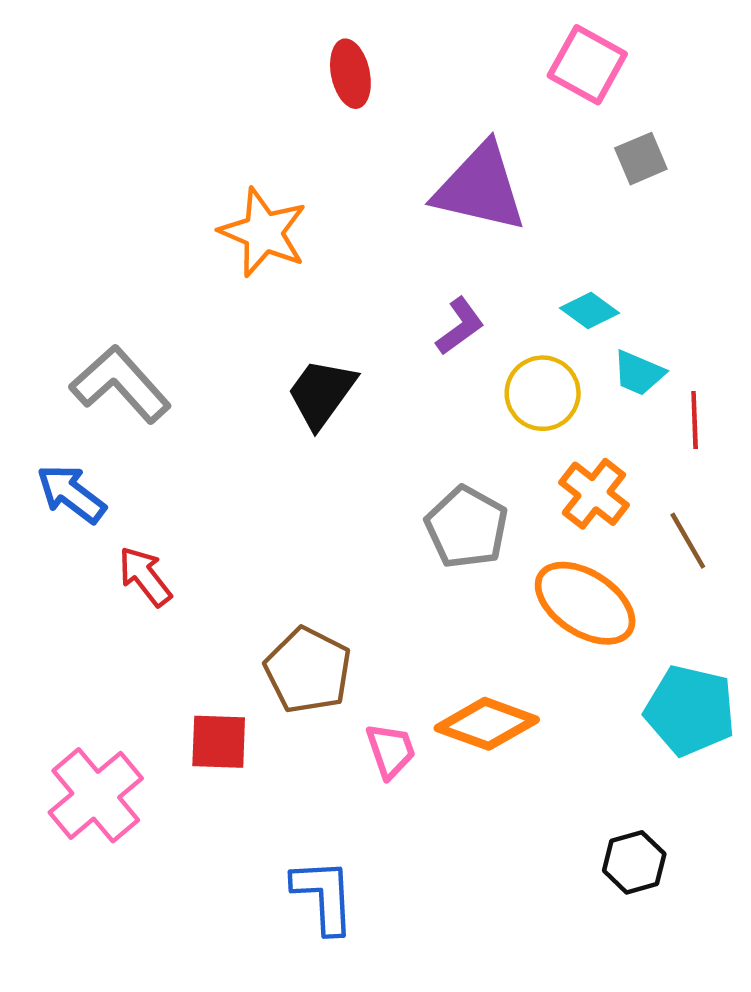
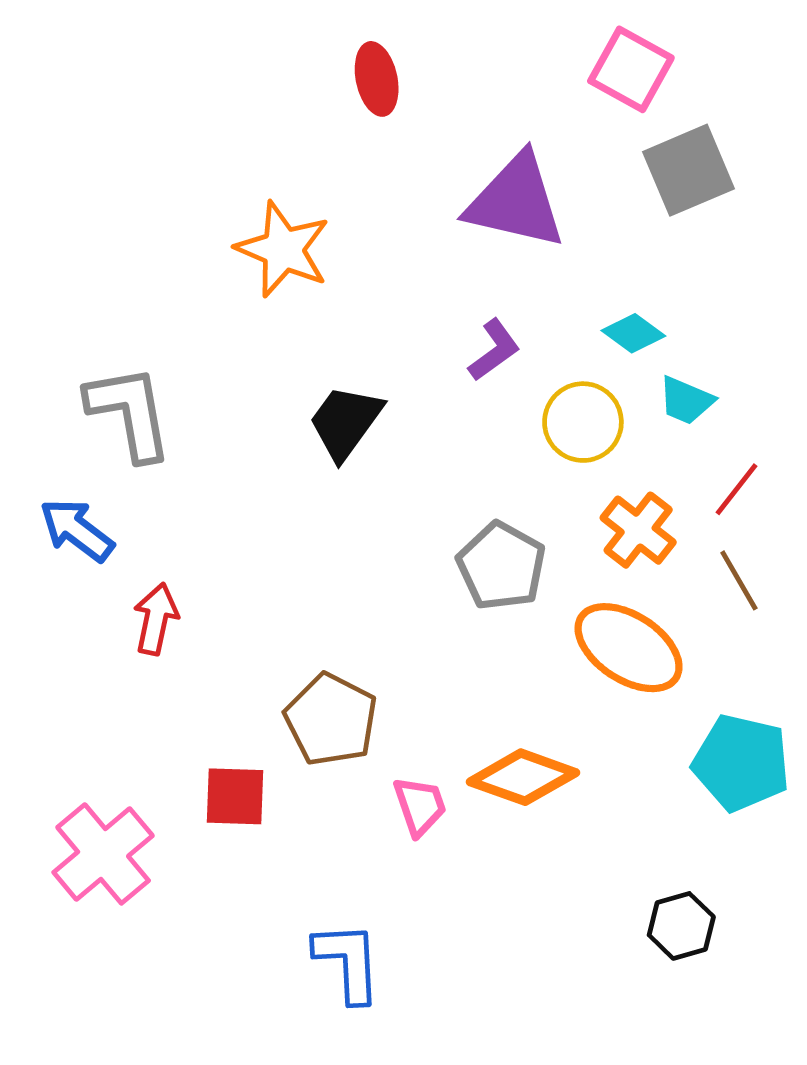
gray square: (641, 159) -> (689, 170), size x1.6
gray L-shape: (120, 384) -> (129, 412), turned 32
red line: (695, 420) -> (737, 489), moved, turned 40
red arrow: (145, 576) -> (156, 619), turned 50

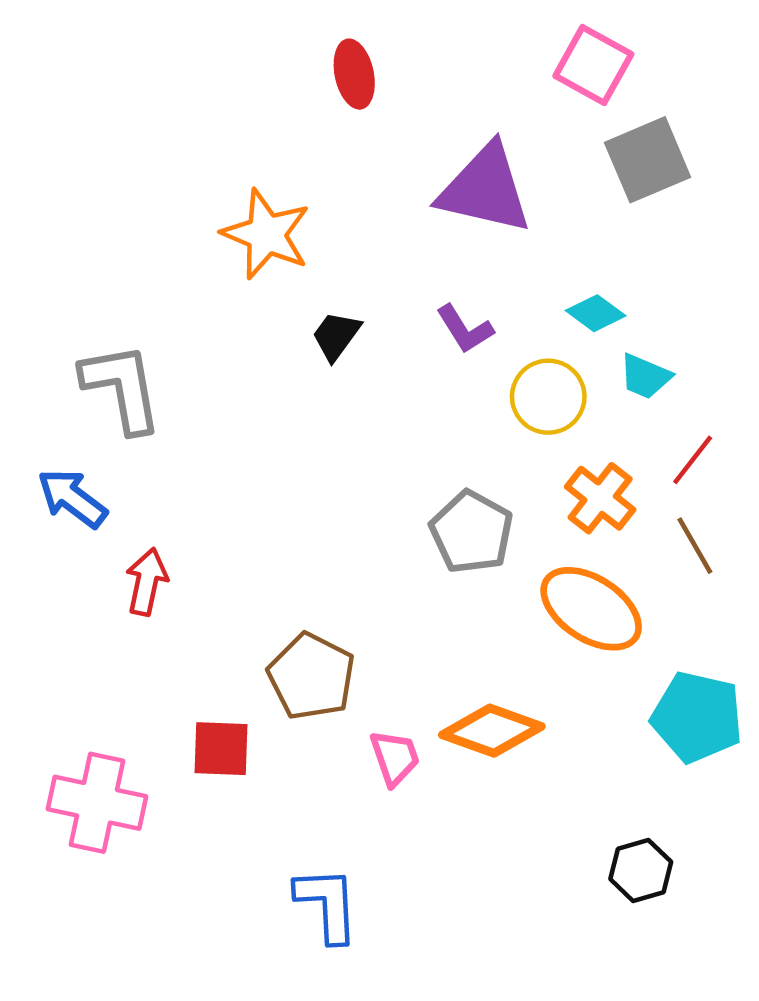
purple L-shape: (494, 350) -> (465, 329), turned 94
black trapezoid: (345, 422) -> (336, 336), moved, size x0.7
pink cross: (103, 854) -> (97, 803), turned -38

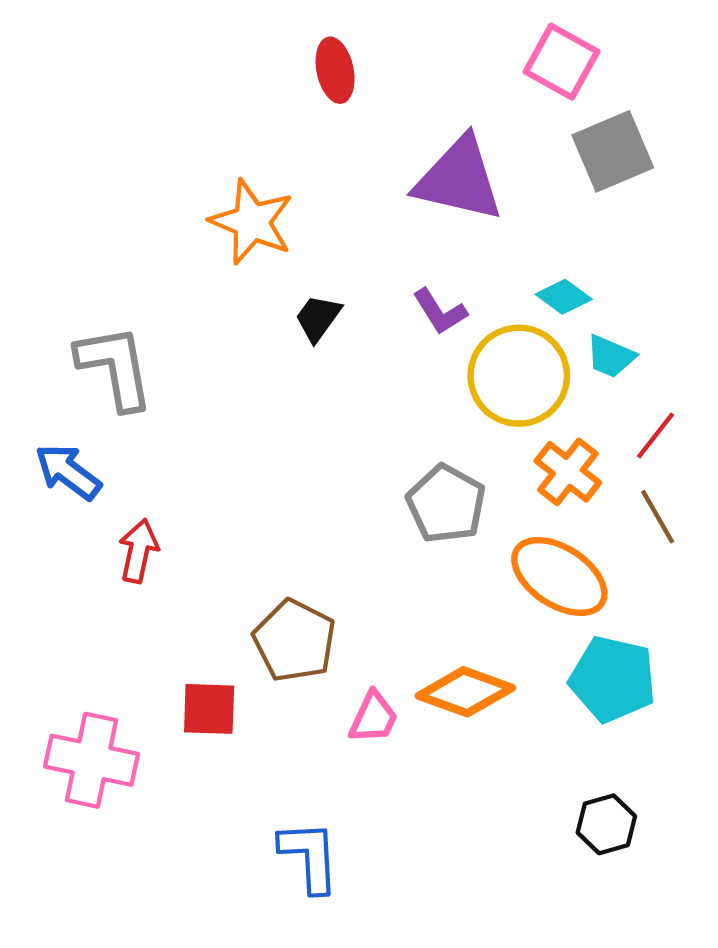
yellow circle: (548, 397) -> (519, 376), size x1.4
cyan pentagon: (697, 717) -> (613, 679), moved
pink trapezoid: (395, 758) -> (374, 717), turned 44

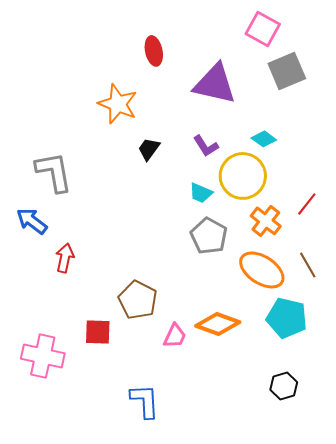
red ellipse: (335, 70) -> (154, 51), moved
cyan trapezoid: (611, 356) -> (201, 193), moved
brown line: (658, 517) -> (308, 265), moved

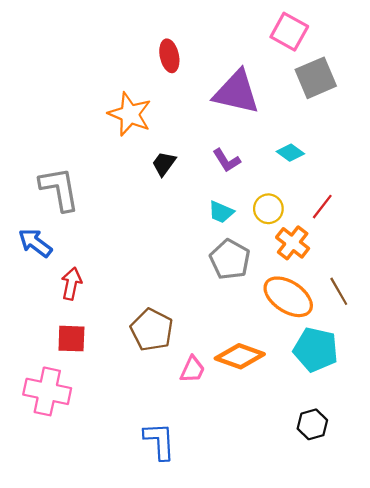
yellow circle: (243, 176) -> (268, 209), moved, size x0.6
red line: (307, 204) -> (322, 207), moved
red square: (98, 332) -> (71, 339), moved

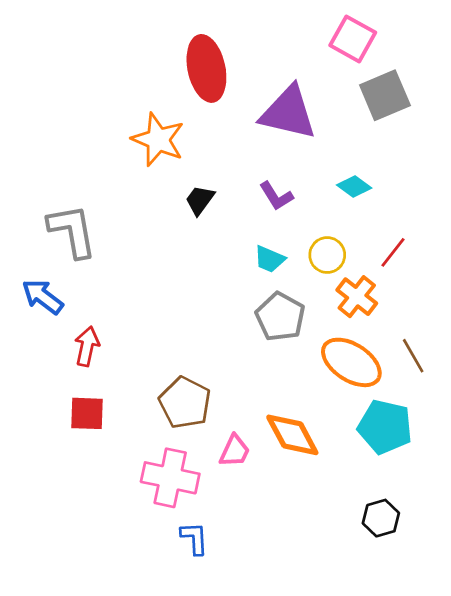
red ellipse: (169, 56) -> (206, 68), size x1.6
orange diamond: (240, 356) -> (292, 435), turned 42
pink cross: (47, 391) -> (170, 478), moved
blue L-shape: (159, 441) -> (194, 538), size x0.7

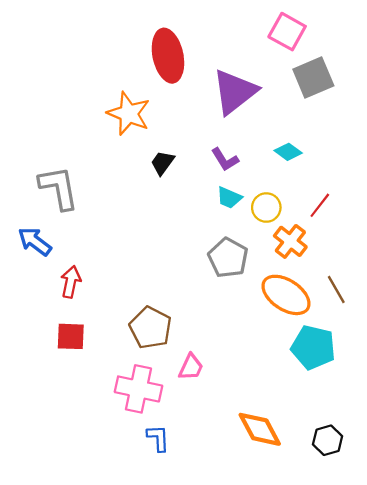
purple triangle: (288, 113) -> (235, 92), turned -51
cyan trapezoid: (270, 259) -> (229, 198), moved
orange diamond: (292, 435) -> (260, 429), moved
black hexagon: (381, 518) -> (328, 440), moved

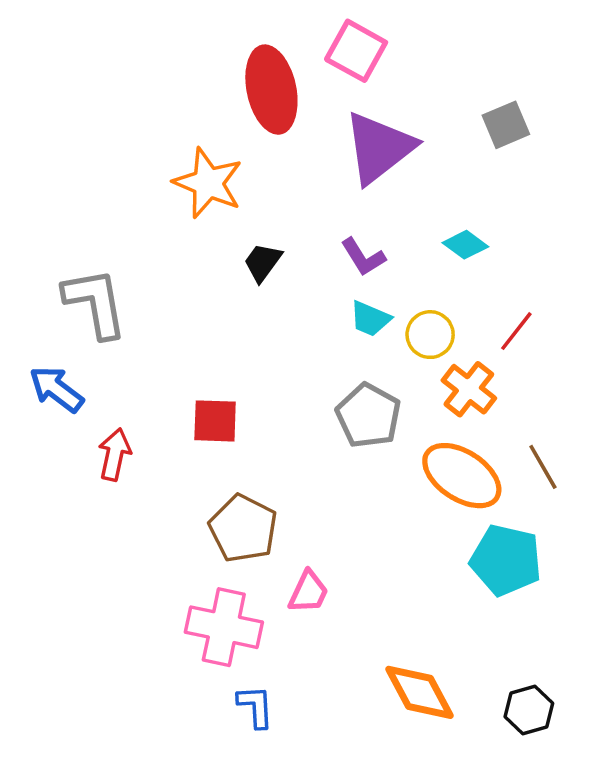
pink square: (287, 32) -> (356, 51), moved
gray square: (313, 77) -> (506, 125), size x0.7
red square: (71, 336) -> (215, 421), moved

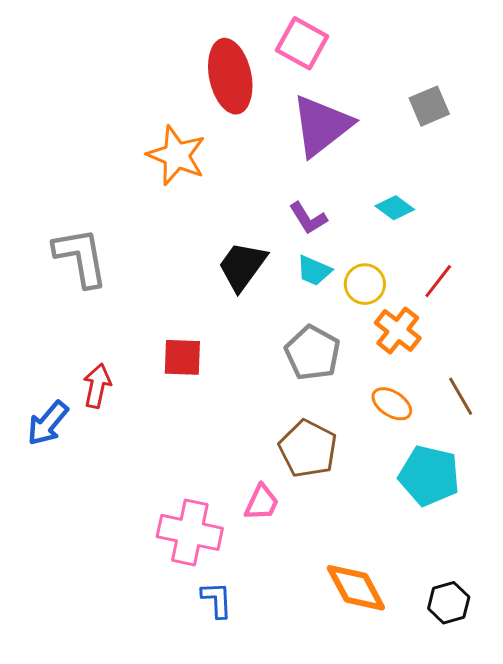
black trapezoid: (263, 262) -> (242, 266), moved, size x1.5
blue arrow: (56, 389) -> (48, 423), moved, turned -87
orange ellipse: (462, 476) -> (392, 404), size x0.6
brown pentagon: (243, 528) -> (308, 449), moved

